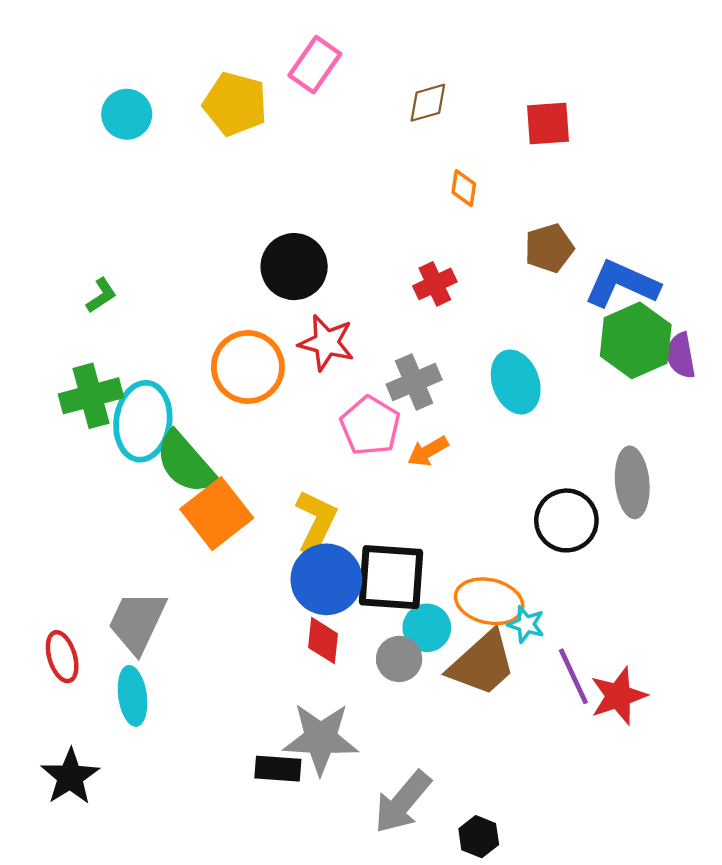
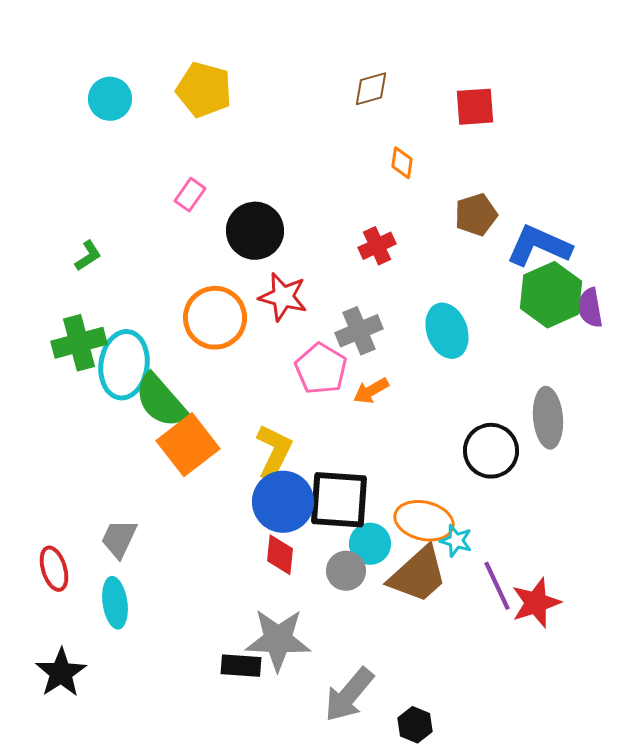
pink rectangle: (315, 65) -> (190, 195), moved, size x0.7
gray trapezoid: (137, 622) -> (119, 539), size x0.7

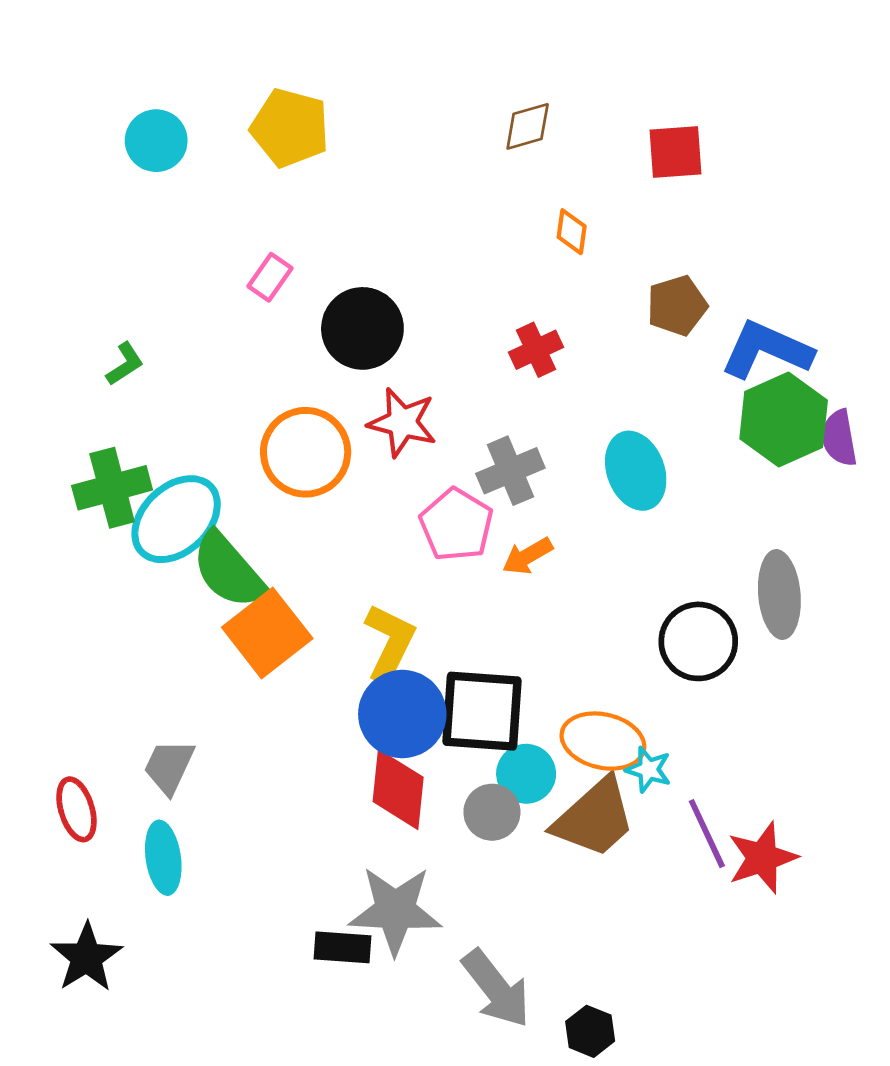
cyan ellipse: (124, 365) -> (176, 519), turned 38
red diamond: (280, 555) -> (398, 789), size x1.4
gray arrow: (349, 695) -> (496, 989), turned -78

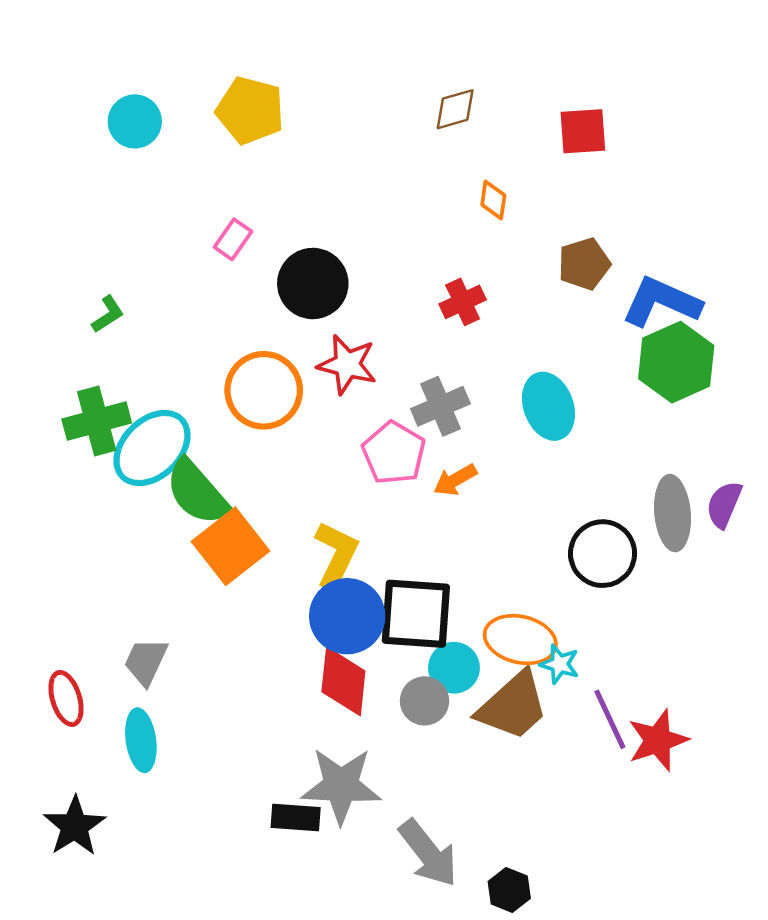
purple semicircle: (839, 438) -> (724, 504), moved, turned 33

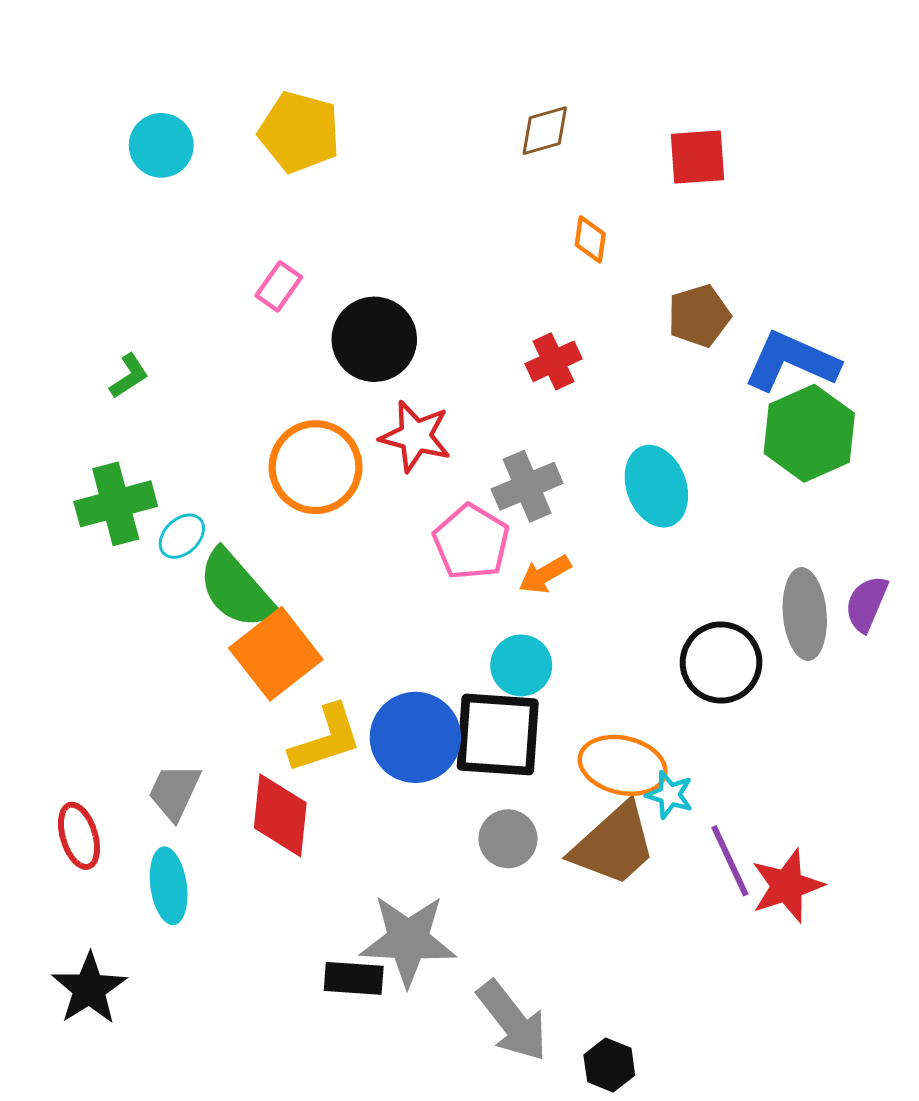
cyan ellipse: (152, 448) -> (182, 536), size x0.5
yellow L-shape: (336, 555) -> (326, 739), moved, turned 46
cyan circle: (454, 668) -> (521, 665), moved
red diamond: (343, 681) -> (280, 815), moved

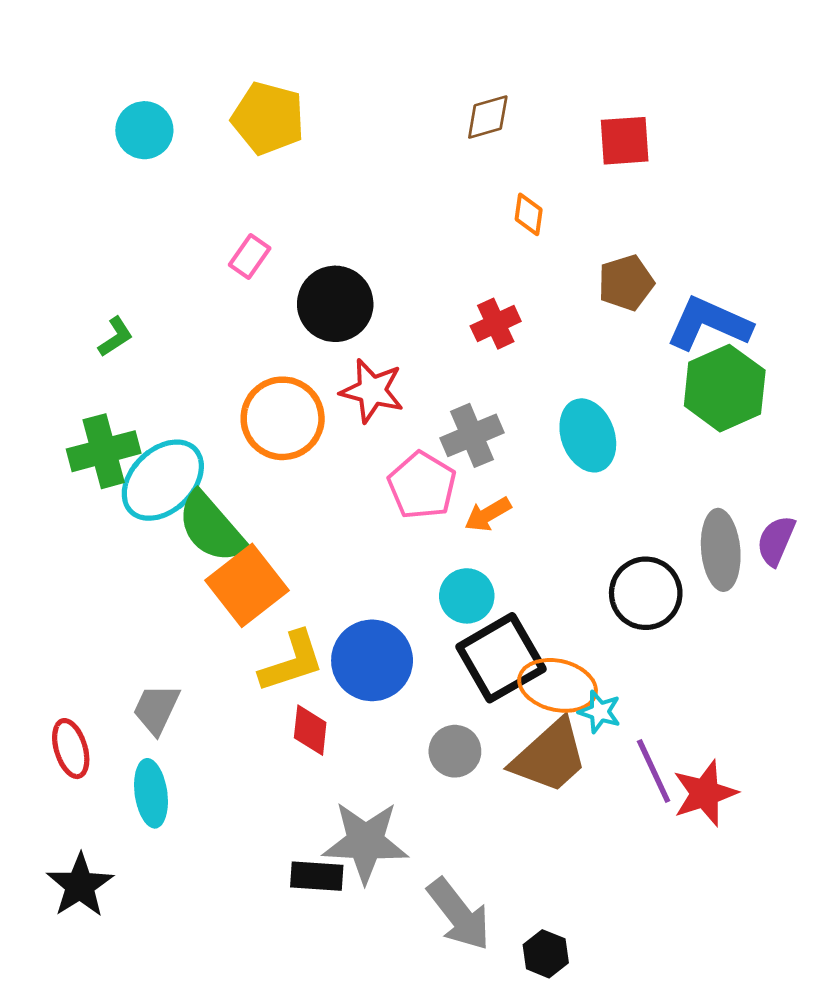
cyan ellipse: (182, 536) -> (163, 480), size x2.0
black square: (498, 734) -> (501, 658), moved, turned -34
red diamond: (280, 815) -> (310, 730), moved, size x0.7

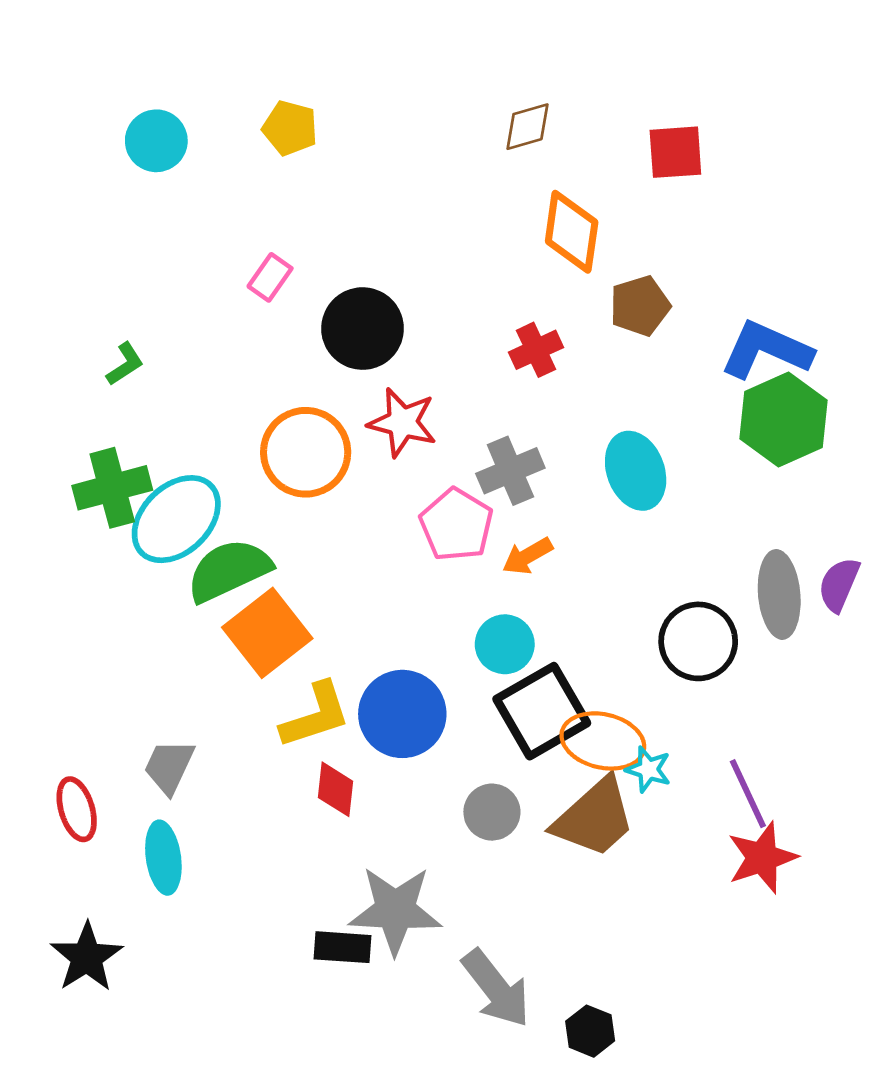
yellow pentagon: (268, 118) -> (290, 128), size x0.7
orange diamond: (529, 214) -> (572, 232), size x1.8
brown pentagon: (626, 283) -> (640, 306), moved
green semicircle: (212, 528) -> (229, 570), turned 106
purple line: (654, 771) -> (748, 794), moved

